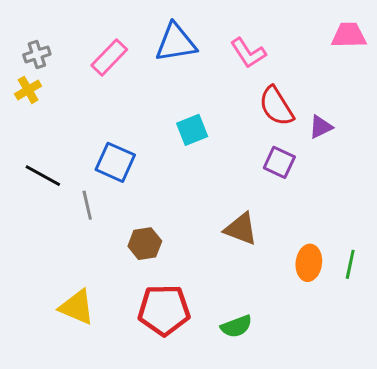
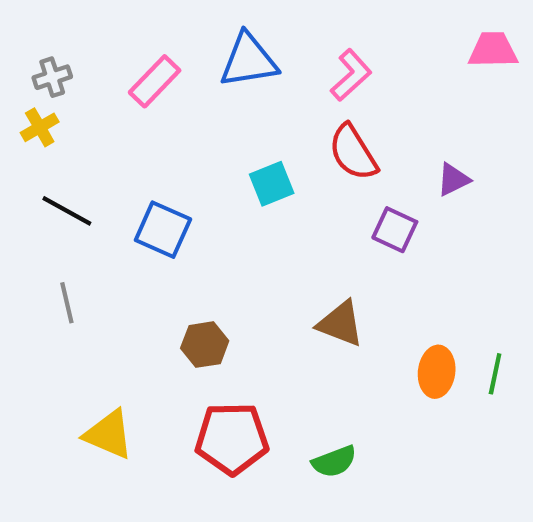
pink L-shape: (248, 53) -> (351, 75), turned -99
red semicircle: (276, 106) -> (353, 152), moved
black line: (43, 176) -> (67, 211), moved
gray line: (87, 205) -> (67, 303), moved

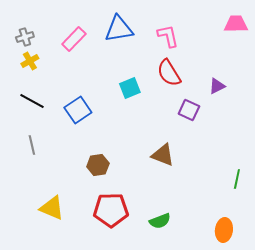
pink L-shape: (351, 75) -> (168, 36), turned -60
yellow cross: (40, 127) -> (30, 61), moved
blue square: (163, 230) -> (78, 110), turned 32
orange ellipse: (437, 372) -> (224, 230), moved

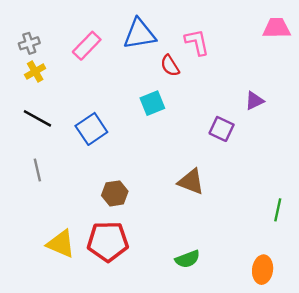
red semicircle: (169, 73) -> (170, 66), moved, size x0.7
red pentagon: (111, 210) -> (108, 241), moved

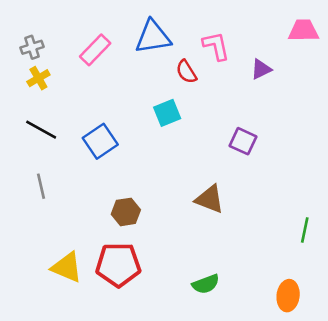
purple triangle: (254, 101) -> (261, 69), moved

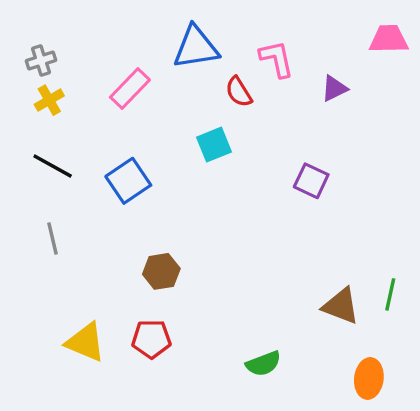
pink rectangle: (95, 50) -> (130, 89), moved
brown triangle: (210, 199) -> (341, 306), moved
red pentagon: (118, 265) -> (151, 339), size x0.7

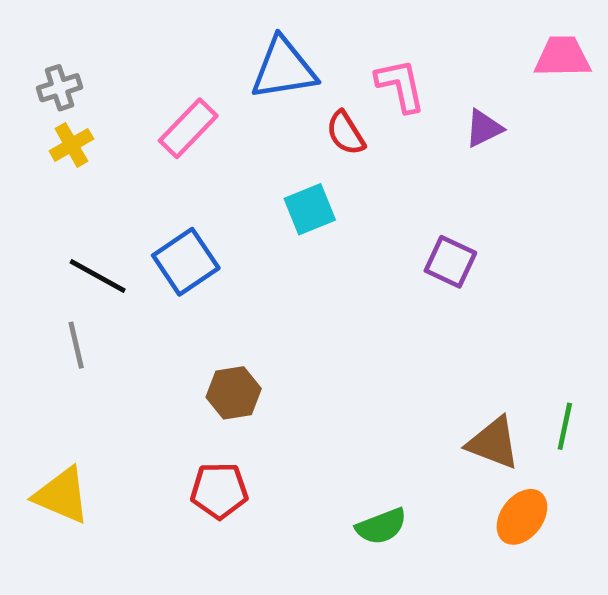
black line: (53, 166) -> (98, 276), moved
yellow triangle: (85, 342) -> (62, 495), moved
orange ellipse: (369, 378) -> (522, 517), moved, turned 30

